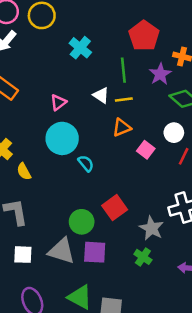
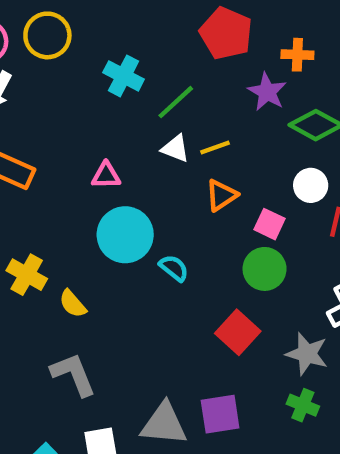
green line: (123, 70) -> (176, 102), moved, turned 65
pink triangle: (58, 102) -> (106, 175), turned 48
green circle: (82, 222) -> (265, 269), moved

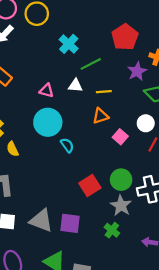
white triangle: (175, 148) -> (75, 85), moved, turned -32
green circle: (265, 269) -> (121, 180), moved

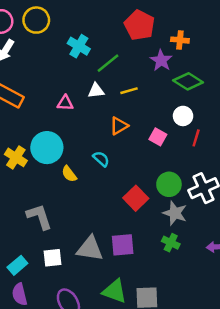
orange triangle: (101, 116) -> (119, 126), moved
cyan circle: (48, 122) -> (47, 148), moved
yellow semicircle: (13, 149) -> (69, 174), moved

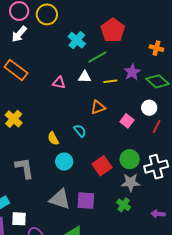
red pentagon: (140, 25) -> (113, 30), moved
purple star: (161, 60) -> (132, 72), moved
cyan circle: (47, 148) -> (64, 162), moved, size x0.7
gray star: (175, 213) -> (131, 182), turned -30
white square: (52, 258) -> (19, 219), moved

